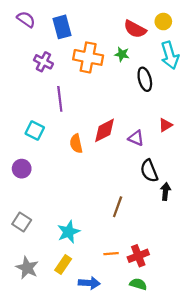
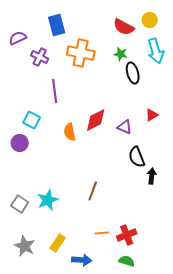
purple semicircle: (26, 19) -> (18, 38), moved, turned -60
green star: (122, 54) -> (121, 54), moved
purple circle: (22, 169) -> (20, 143), moved
brown line: (118, 207) -> (93, 191), moved
cyan star: (69, 232) -> (48, 200), moved

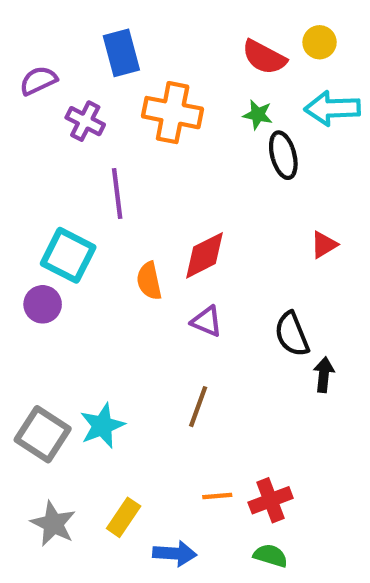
cyan arrow: (156, 51) -> (332, 108), turned 105
cyan square: (32, 120) -> (68, 255), size x1.4
purple triangle: (125, 127) -> (207, 321), moved
gray square: (20, 204) -> (43, 434), size x1.4

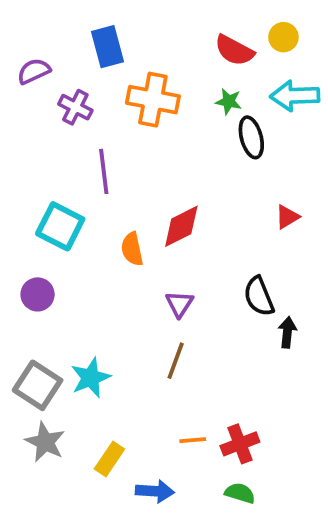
purple circle: (43, 304) -> (38, 294), moved
purple triangle: (207, 321) -> (179, 304), moved, turned 40
gray star: (53, 524) -> (45, 442), moved

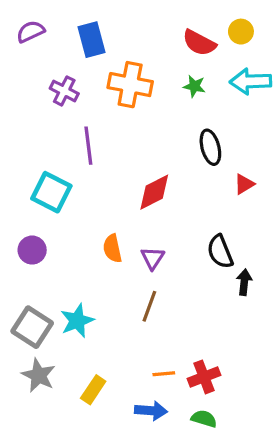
purple semicircle: (34, 71) -> (31, 32), moved
black ellipse: (251, 137) -> (210, 147), moved
orange semicircle: (132, 249) -> (112, 248), moved
blue arrow: (155, 491) -> (151, 411), moved

